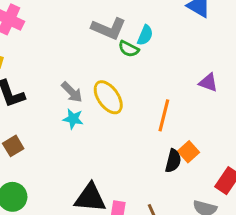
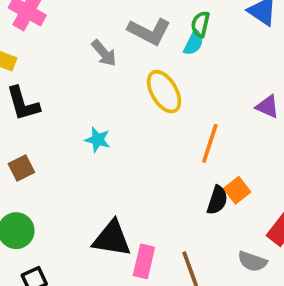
green semicircle: (129, 49) -> (200, 24), moved, turned 72
gray arrow: (72, 92) -> (104, 53), moved
yellow ellipse: (108, 97) -> (164, 92), moved

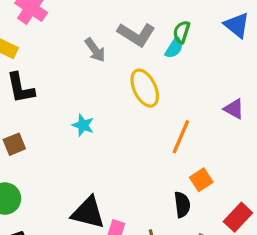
black semicircle: (217, 200) -> (182, 205), moved, turned -30

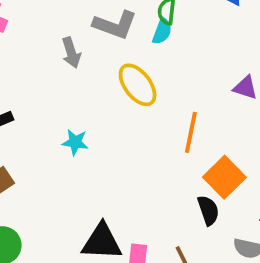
gray arrow: (95, 50) -> (71, 53), turned 30
orange square: (201, 180) -> (224, 177), size x1.5

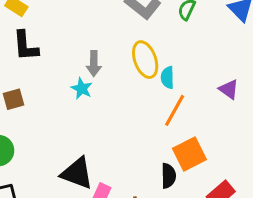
cyan semicircle: (162, 31) -> (167, 78), moved, turned 140
gray arrow: (71, 53) -> (94, 64), moved

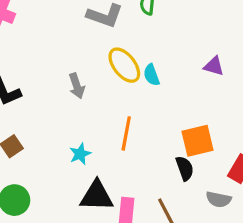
cyan star: (82, 89) -> (80, 154), moved, turned -30
orange line: (175, 110) -> (126, 133), moved
orange square: (189, 154) -> (198, 141), turned 32

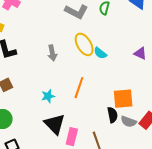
cyan semicircle: (151, 75) -> (100, 53), turned -40
black triangle: (97, 196) -> (55, 124), turned 35
gray semicircle: (219, 199) -> (129, 122), moved

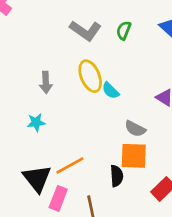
orange line: (79, 88) -> (70, 166), moved, turned 35
cyan star: (48, 96) -> (36, 122), moved
gray semicircle: (129, 122) -> (135, 129), moved

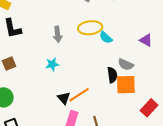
yellow ellipse: (90, 76) -> (90, 28), turned -70
black semicircle: (117, 176) -> (112, 75), moved
black triangle: (37, 178) -> (64, 98), moved, size x0.6

